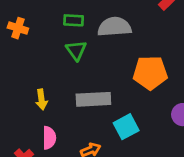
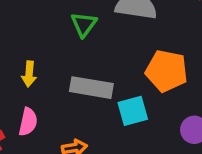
cyan square: (126, 127) -> (133, 111), moved

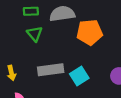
orange pentagon: (167, 71) -> (90, 32), moved

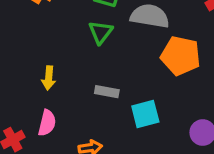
gray rectangle: (51, 70) -> (107, 92), size x0.6

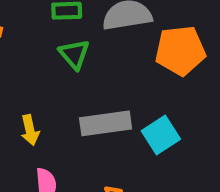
gray rectangle: (107, 92) -> (106, 123), size x1.6

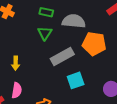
gray rectangle: (106, 123) -> (62, 56), moved, turned -35

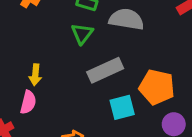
orange pentagon: (94, 44) -> (157, 87), moved
pink semicircle: (17, 90) -> (28, 102), moved

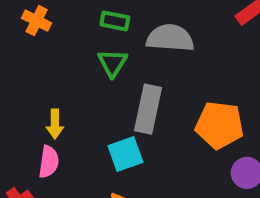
gray rectangle: (105, 70) -> (148, 109), turned -48
cyan square: (122, 107) -> (125, 154), moved

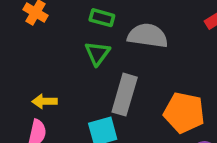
yellow arrow: (55, 124) -> (45, 101), turned 85

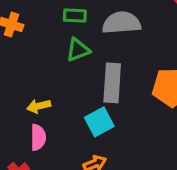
green triangle: (97, 53) -> (78, 50), turned 45

